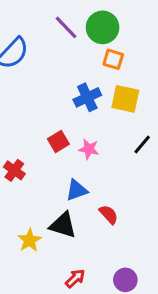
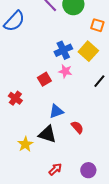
orange square: (113, 59) -> (97, 25), moved
yellow square: (125, 99) -> (88, 51), turned 30
pink star: (89, 149) -> (65, 71), moved

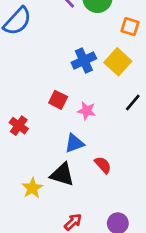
pink star: (65, 71) -> (87, 111), moved
red square: (44, 79) -> (58, 100), turned -32

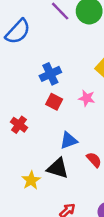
blue cross: (84, 60) -> (50, 74), moved
pink star: (87, 111) -> (87, 98), moved

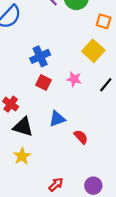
black triangle: (58, 168) -> (23, 127), moved

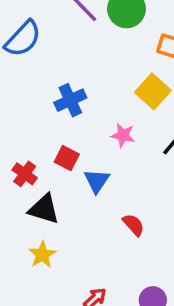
red square: (43, 83) -> (67, 158), moved
blue triangle: (57, 119) -> (97, 181), moved, turned -36

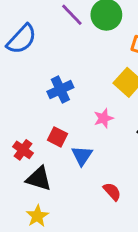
pink star: (123, 135) -> (104, 118), turned -30

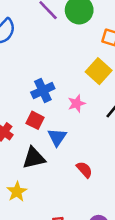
blue cross: (60, 90) -> (43, 90), moved
black triangle: (39, 179) -> (34, 158), moved, turned -30

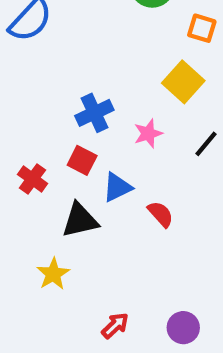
blue triangle: (57, 137) -> (117, 187), turned 30
red semicircle: (84, 170) -> (161, 214), moved

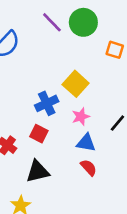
yellow square: (183, 82) -> (76, 84), moved
blue triangle: (117, 187) -> (86, 143), moved, turned 36

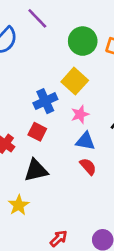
purple line: (52, 22) -> (37, 18), moved
green circle: (83, 22) -> (83, 41), moved

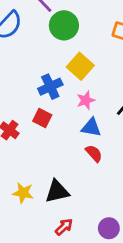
green circle: (83, 41) -> (64, 25), moved
black triangle: (36, 170) -> (57, 191), moved
yellow star: (19, 205) -> (23, 193), turned -30

